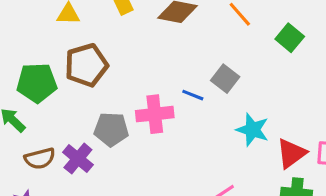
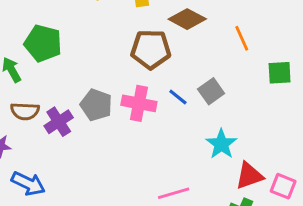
green square: (290, 38) -> (280, 73), turned 30
brown pentagon: (86, 65) -> (151, 49), moved

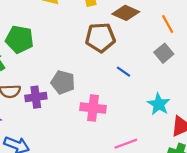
gray square: (211, 91) -> (164, 53), moved
pink cross: (139, 103) -> (93, 108), moved
purple cross: (59, 122) -> (36, 97), turned 30

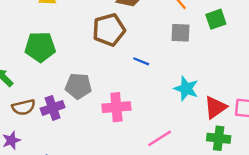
green pentagon: (19, 39) -> (40, 47), moved
gray square: (164, 53) -> (180, 33), turned -36

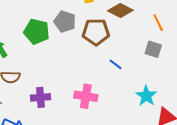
gray pentagon: (78, 86) -> (65, 22), moved
purple cross: (53, 108) -> (40, 97), moved

